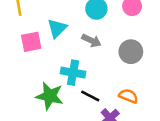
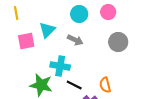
gray circle: (131, 52) -> (118, 42), moved
orange semicircle: (128, 96) -> (105, 85), turned -126

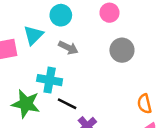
cyan circle: (79, 14) -> (61, 15), moved
orange semicircle: (105, 85) -> (144, 104), moved

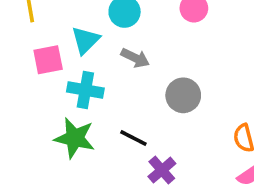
gray circle: (122, 50) -> (183, 95), moved
cyan cross: (50, 80) -> (85, 90), moved

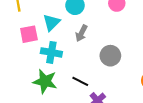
gray arrow: (135, 58) -> (81, 33), turned 91

